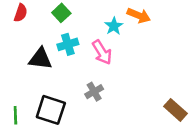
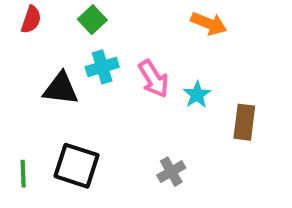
cyan star: (114, 26) -> (197, 95), moved
gray cross: (94, 92) -> (171, 172), moved
brown rectangle: (175, 110) -> (244, 122), moved, turned 55

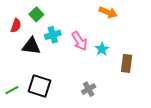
red semicircle: (31, 20) -> (16, 26), moved
green square: (92, 20) -> (36, 14), moved
green line: (23, 174) -> (12, 90), turned 64

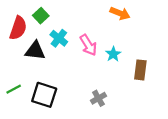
red semicircle: (16, 26) -> (18, 28), size x1.5
cyan cross: (53, 35) -> (59, 38), turned -35
green line: (12, 90) -> (14, 89), moved

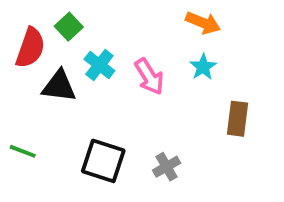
cyan star: (113, 54) -> (203, 67), moved
green line: (14, 89) -> (23, 151), turned 49
black square: (44, 95) -> (103, 161), moved

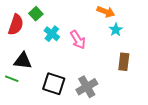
cyan star: (203, 67) -> (116, 30), moved
black triangle: (59, 86) -> (23, 61), moved
gray cross: (167, 167) -> (87, 87), size x1.5

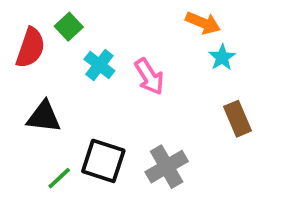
brown rectangle: (124, 62) -> (237, 119), turned -30
green line: (12, 79) -> (59, 178), moved, turned -64

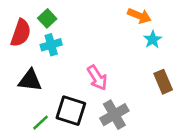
cyan cross: (99, 65) -> (51, 45), moved, turned 36
pink arrow: (149, 77) -> (97, 78), moved

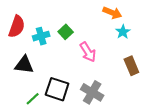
green square: (47, 18) -> (66, 32), moved
pink arrow: (97, 78) -> (88, 52), moved
gray cross: (114, 115) -> (92, 92), turned -30

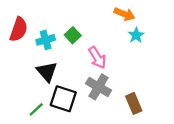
black triangle: (24, 65) -> (47, 72), moved, turned 42
brown rectangle: (131, 66) -> (134, 103), moved
gray cross: (92, 92) -> (99, 87), moved

